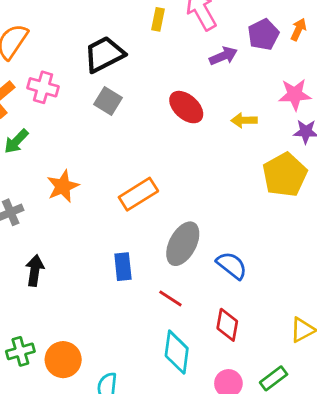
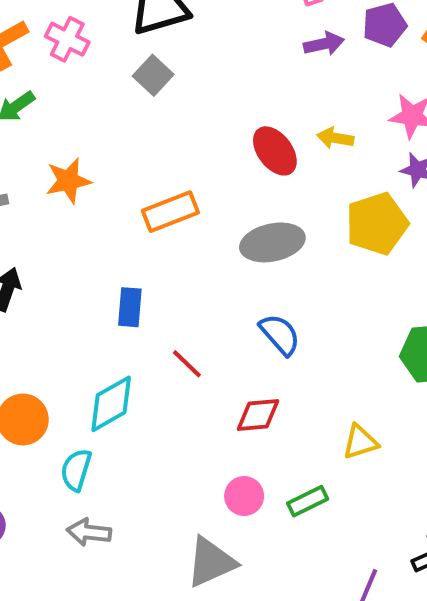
red ellipse: (186, 107) -> (275, 151), moved
gray ellipse: (183, 244) -> (272, 242), moved, turned 39
red diamond: (227, 325) -> (258, 415), turned 64
cyan diamond: (177, 352) -> (111, 404), moved, turned 42

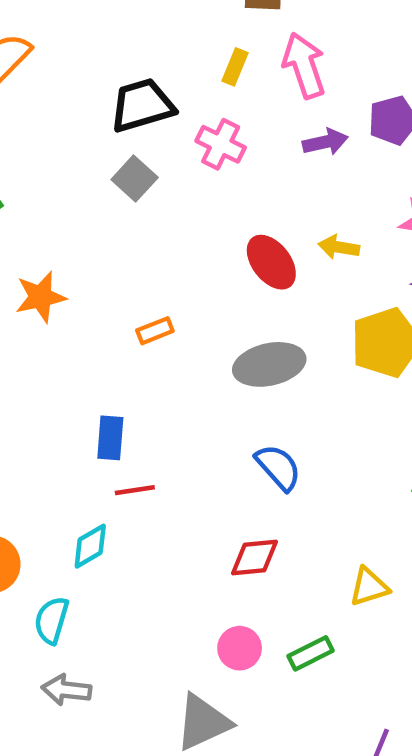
pink cross: (67, 39) -> (221, 144), moved
orange rectangle: (170, 212) -> (155, 331), size x0.6
red line: (187, 364) -> (135, 490), moved, turned -52
cyan diamond: (111, 404) -> (90, 546), size x0.7

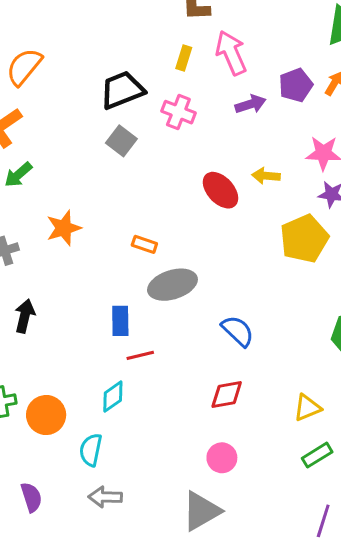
orange rectangle: (155, 331) -> (144, 244), turned 45
gray ellipse: (269, 364) -> (172, 285), moved
green rectangle: (311, 653) -> (317, 455), moved

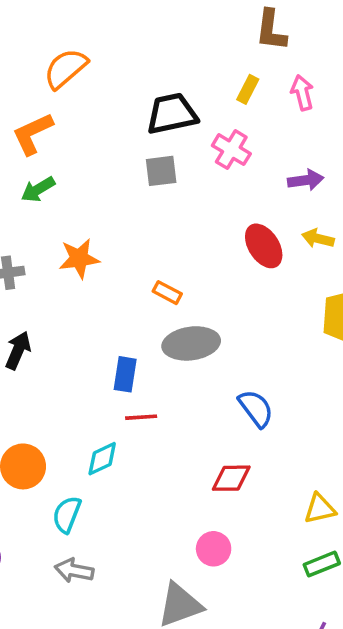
pink arrow: (231, 53) -> (302, 93), size x0.7
purple arrow: (250, 104) -> (306, 180), moved
gray square: (121, 141) -> (161, 171), turned 36

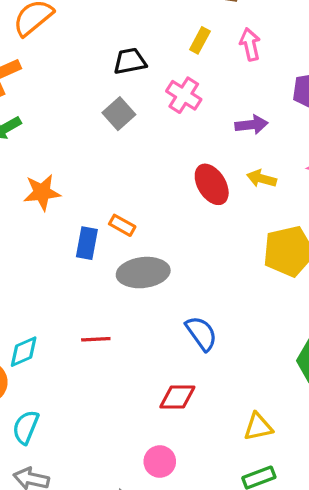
black trapezoid: (172, 114) -> (130, 61), size x0.7
gray square: (161, 171) -> (119, 114), turned -36
blue rectangle: (125, 374) -> (87, 243), moved
cyan diamond: (102, 459) -> (24, 352), moved

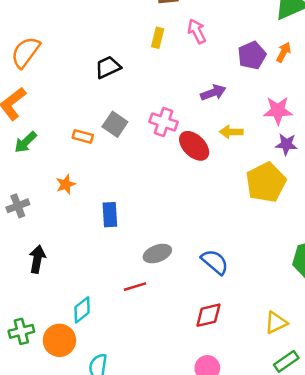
pink cross: (184, 95) -> (163, 122), moved
gray square: (119, 114) -> (115, 124), moved
orange star: (42, 192) -> (66, 184), size x0.7
orange rectangle: (122, 225) -> (83, 136), moved
gray ellipse: (143, 273) -> (157, 254), moved, size x0.7

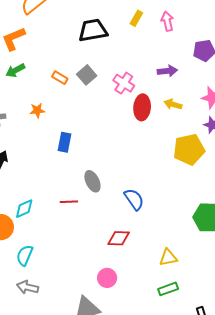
black trapezoid: (108, 67) -> (93, 30), size x1.4
red ellipse: (194, 146) -> (142, 107), turned 35
gray ellipse: (157, 254) -> (92, 181), turned 70

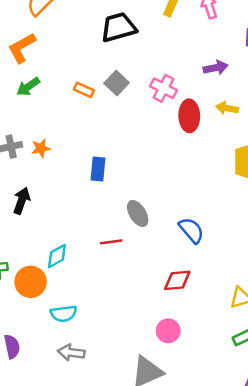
orange star: (37, 110) -> (41, 148), moved
cyan semicircle: (25, 255) -> (64, 314), turned -115

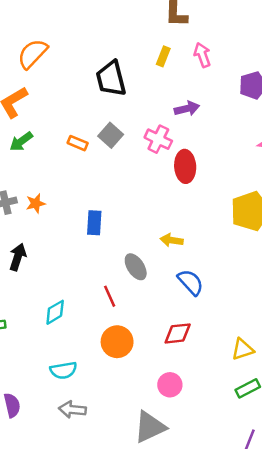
black trapezoid: (119, 27) -> (111, 79), turned -87
purple arrow: (216, 68) -> (187, 109), moved
yellow arrow: (227, 108) -> (172, 240), moved
red line: (111, 242) -> (110, 296), turned 75
orange circle: (31, 282) -> (117, 342), moved

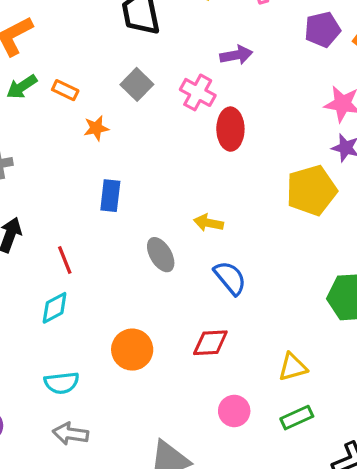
orange rectangle: (78, 143) -> (65, 90), moved
orange star: (36, 203) -> (96, 128), moved
red line: (110, 296) -> (65, 260), moved
pink circle: (170, 385) -> (234, 411), moved

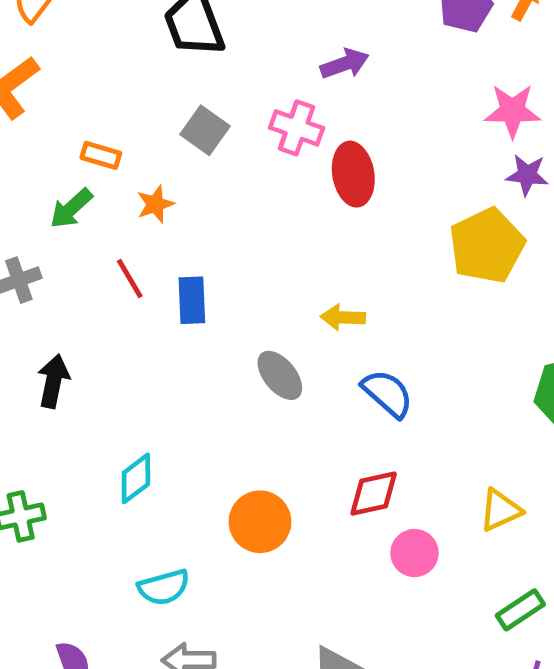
green arrow: (22, 87) -> (71, 208), moved
red line: (65, 260) -> (130, 279), moved
pink circle: (234, 411) -> (414, 553), moved
green rectangle: (297, 418) -> (520, 610), moved

